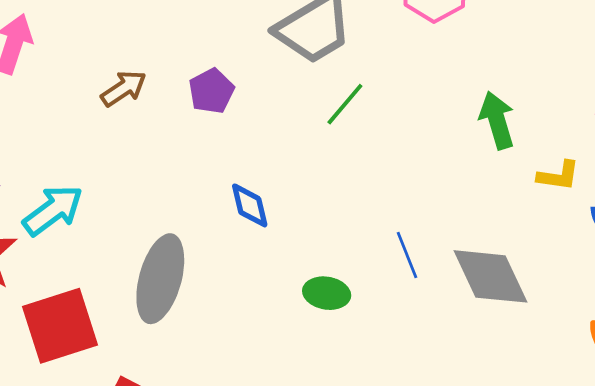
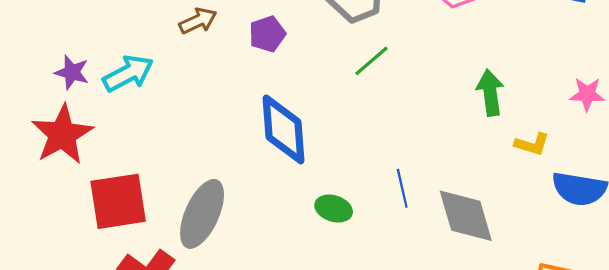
blue diamond: (250, 205) -> (283, 129), size x1.8
cyan arrow: (53, 210) -> (128, 73), moved
gray ellipse: (160, 279) -> (202, 214), moved

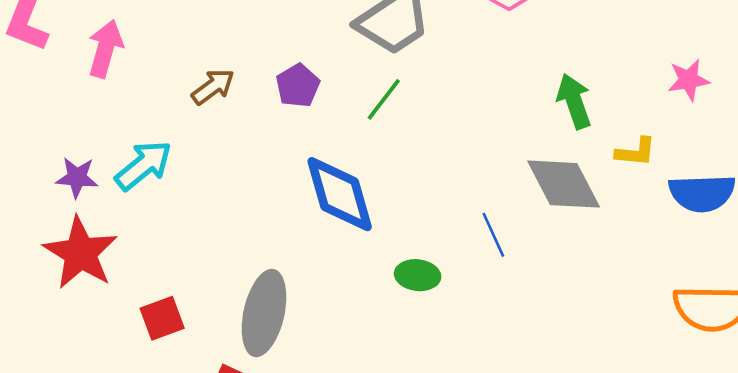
green line: (372, 61) -> (384, 99), moved
red square: (118, 201) -> (162, 318), size x0.6
gray diamond: (466, 216) -> (564, 184), moved

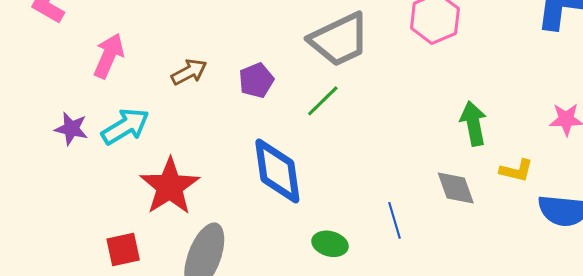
pink arrow: (105, 49) -> (109, 56), moved
gray diamond: (564, 184) -> (456, 188), size x0.7
red star: (81, 253) -> (170, 186), moved

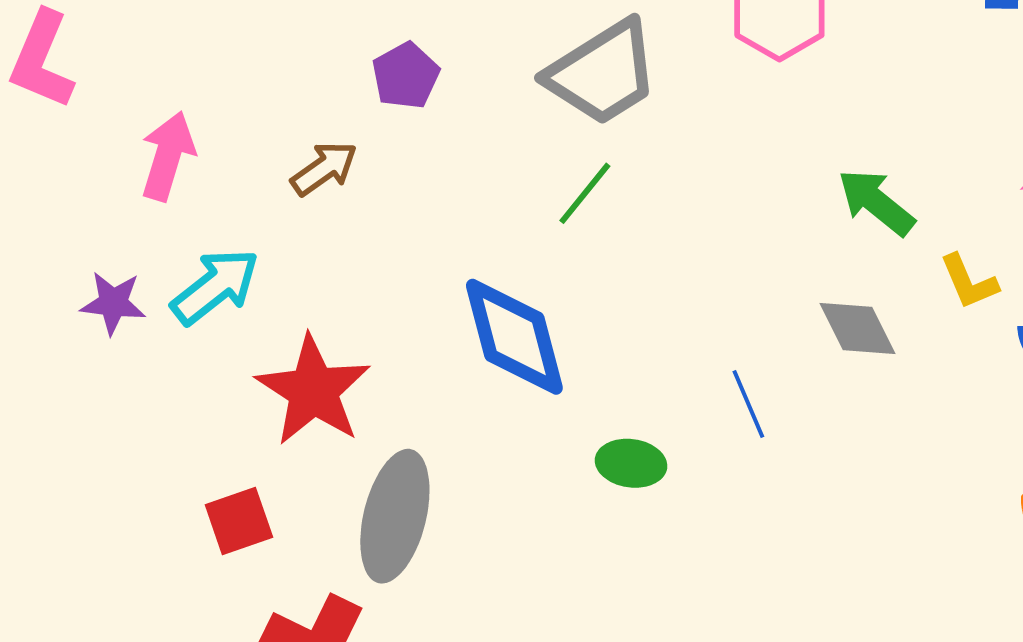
purple pentagon: (256, 80) -> (406, 76), moved
green arrow: (473, 124) -> (876, 202), turned -33
yellow L-shape: (516, 171) -> (969, 282), turned 60

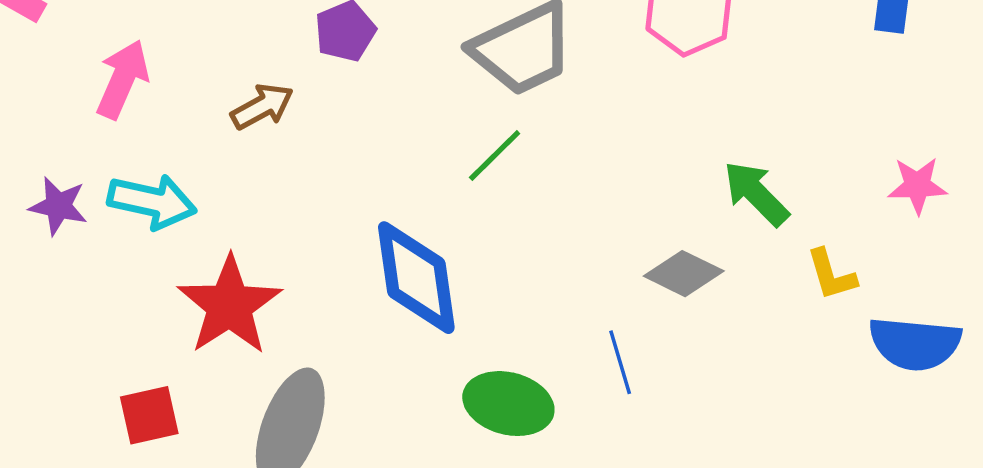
cyan arrow: (215, 287) -> (152, 202), turned 44
gray diamond: (857, 329) -> (684, 274), moved, turned -44
green ellipse: (631, 463) -> (508, 404), size x1.4

